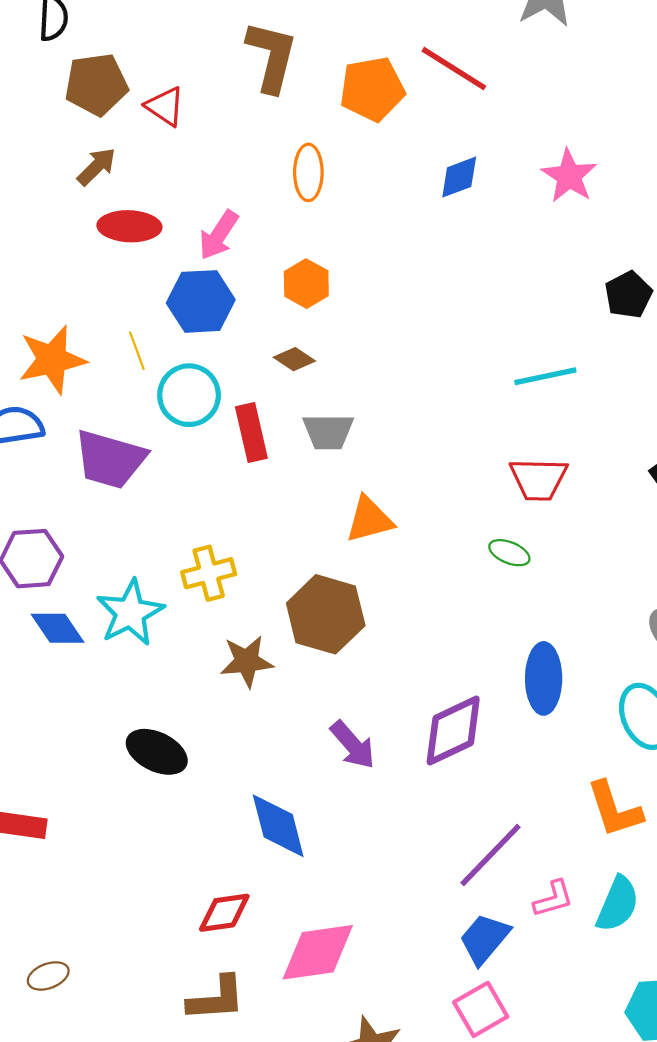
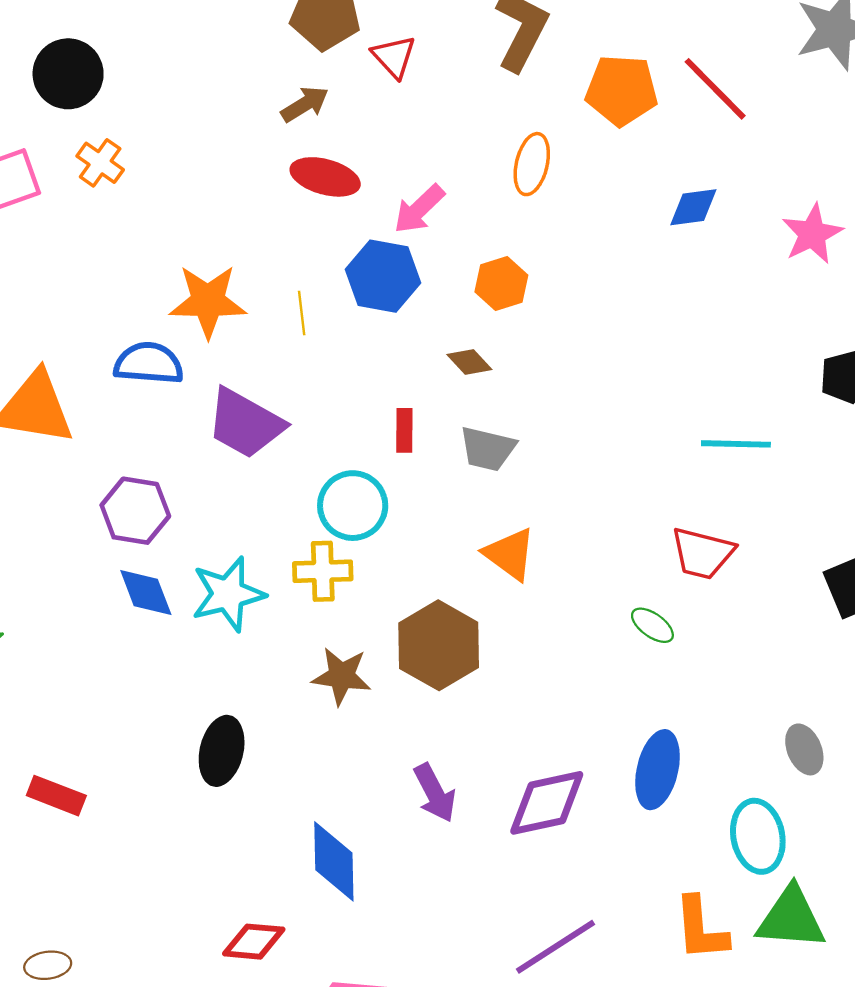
cyan circle: (189, 395) -> (353, 506), moved
red rectangle: (251, 433) -> (404, 430), size x0.7
orange triangle: (369, 520) -> (510, 554), turned 38
black ellipse: (157, 752) -> (222, 751), turned 64

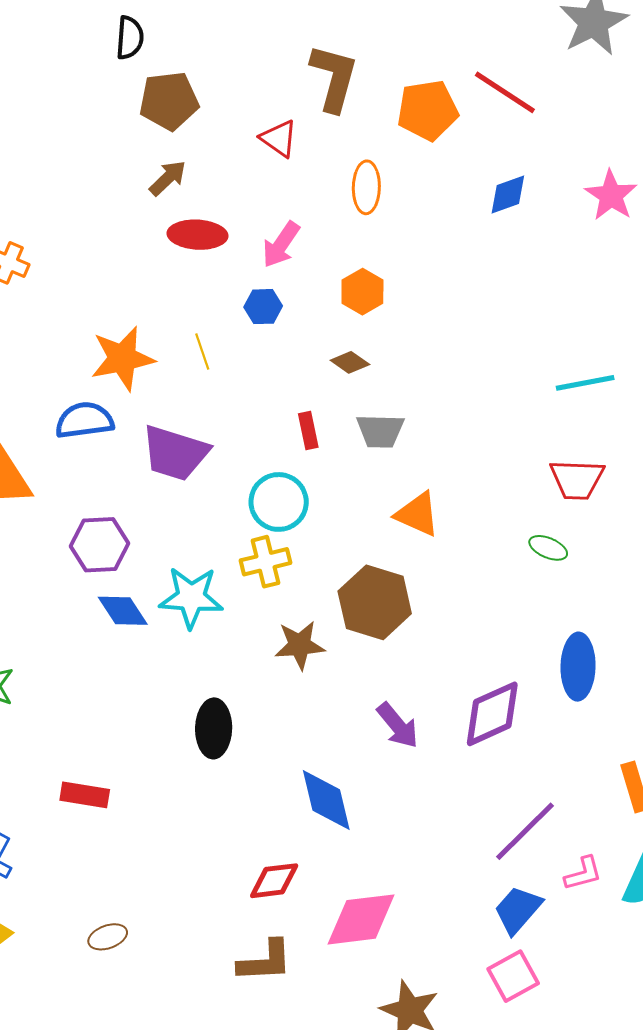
red triangle: (394, 57) -> (279, 139), moved
blue hexagon: (383, 276) -> (263, 307), size x0.6
cyan star: (228, 594) -> (191, 597), turned 30

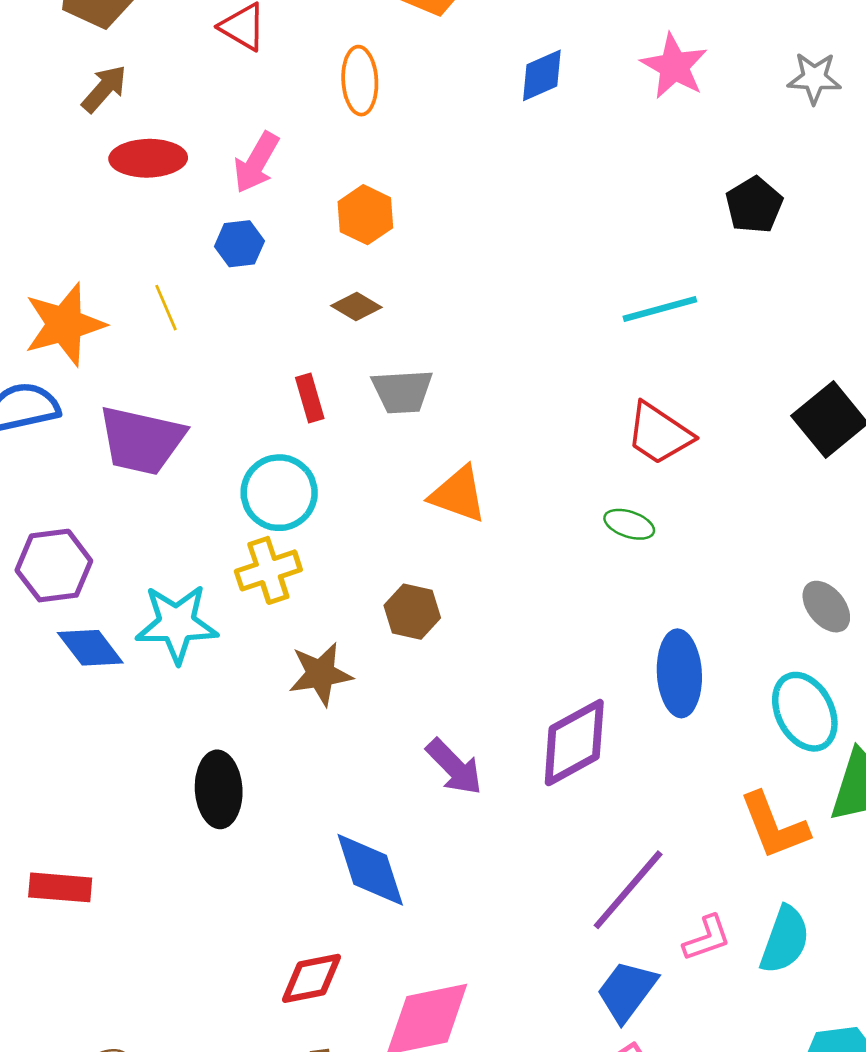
red trapezoid: (577, 479) -> (659, 434), turned 36
brown hexagon: (375, 602) -> (412, 612), size x0.6

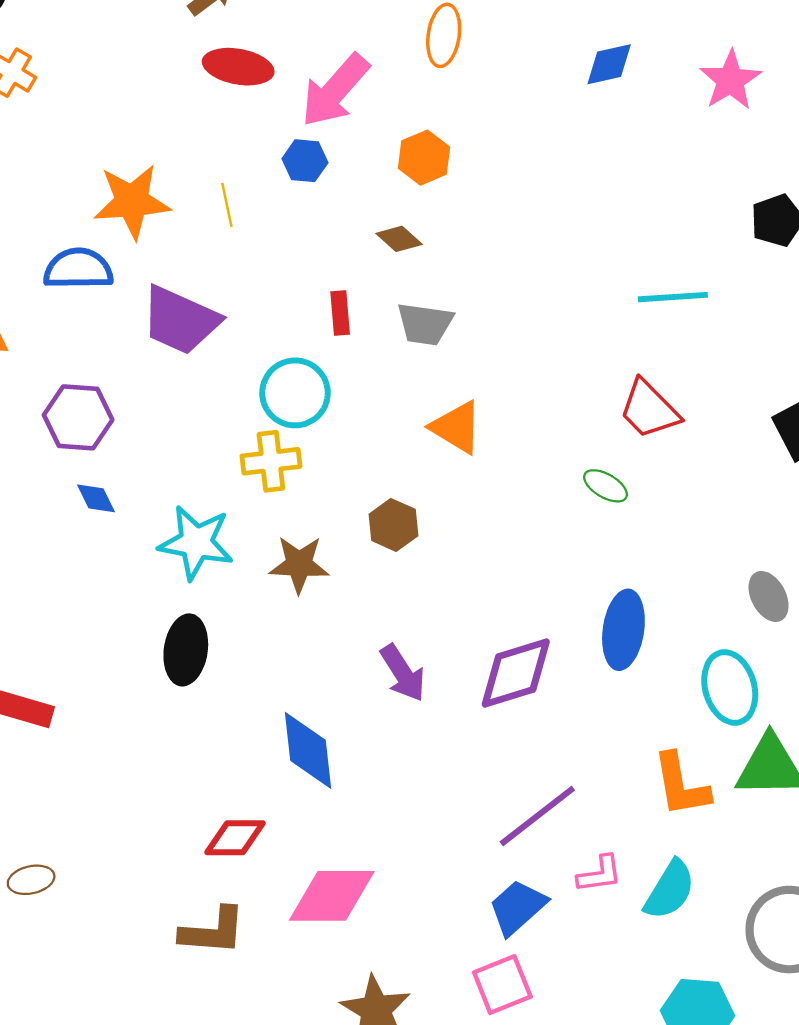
pink arrow: (256, 163) -> (335, 90), size x1.4
cyan star: (177, 624) -> (196, 543), moved
blue diamond: (90, 648) -> (96, 498), size x0.7

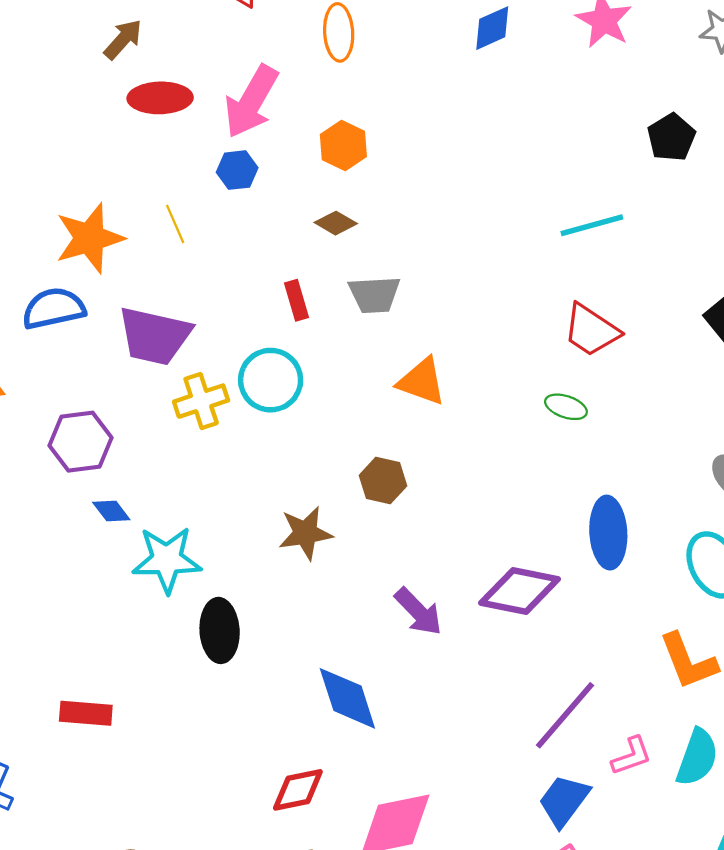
yellow cross: (271, 461) -> (201, 401), moved
cyan star: (196, 543) -> (167, 560), moved
purple diamond: (516, 673) -> (520, 591), turned 40

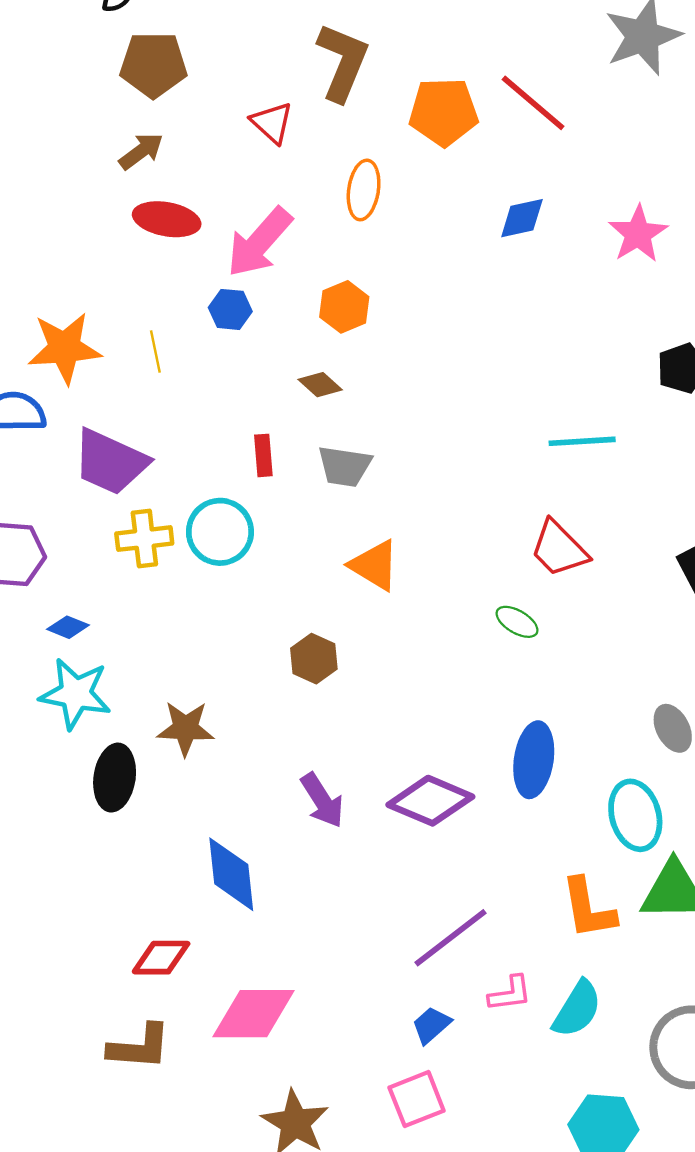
blue diamond: (111, 511) -> (68, 627), moved, turned -42
brown star: (305, 533) -> (186, 728), moved
blue trapezoid: (564, 801) -> (431, 1025), size x0.7

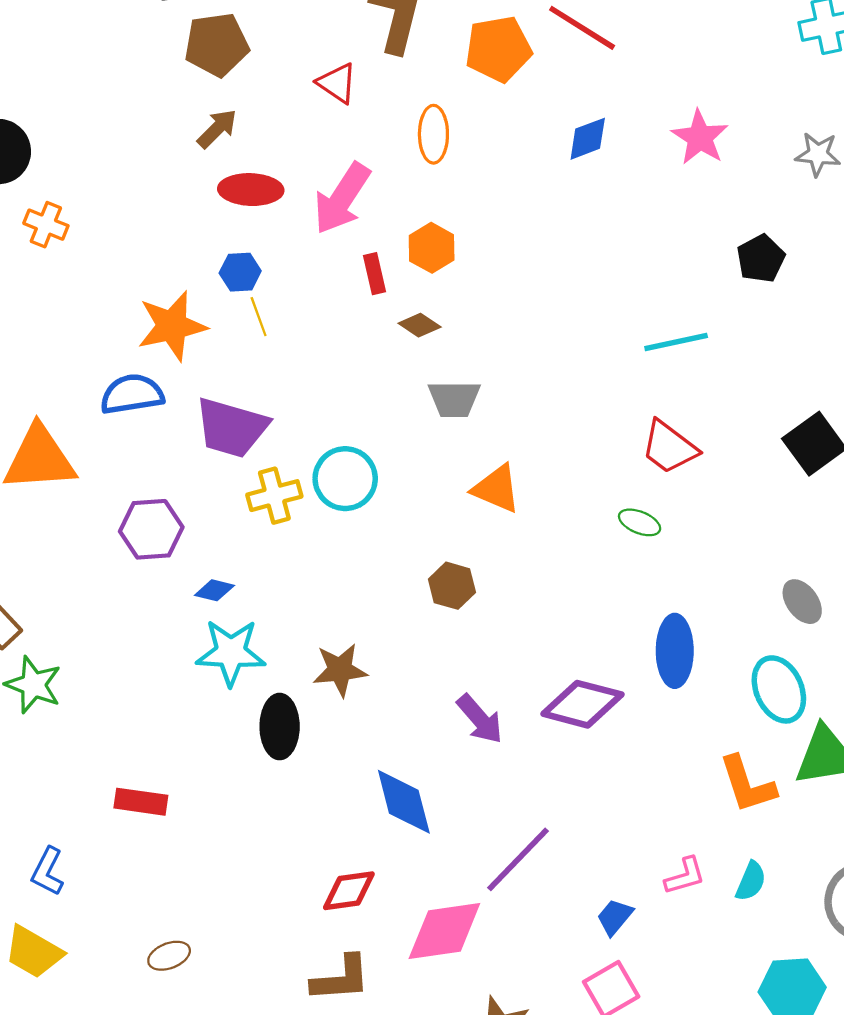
blue hexagon: (230, 309) -> (240, 272), moved
red rectangle: (263, 455) -> (374, 274), moved
purple line: (451, 938) -> (518, 859), moved
cyan semicircle: (577, 1009) -> (751, 881), size x0.7

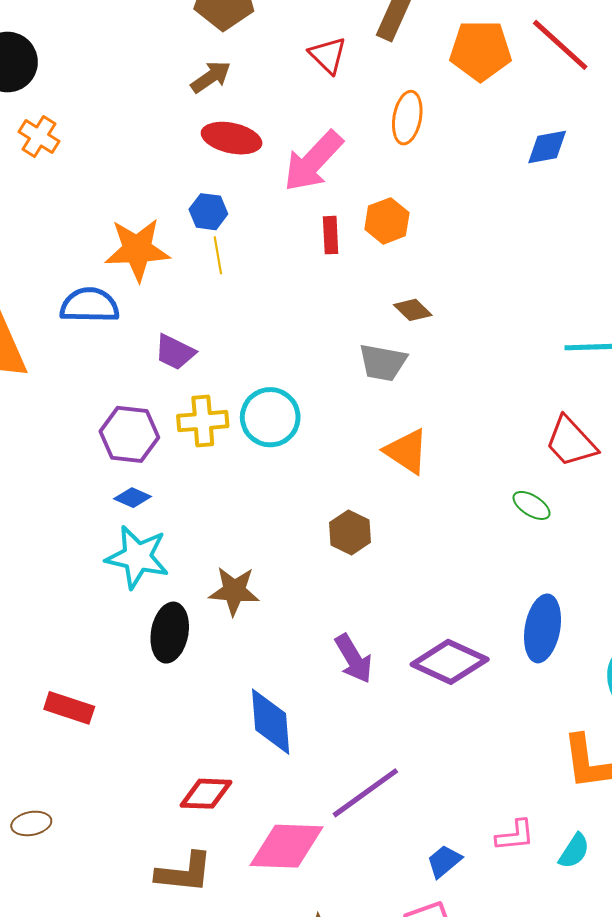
brown diamond: (420, 325) -> (413, 310), moved
purple trapezoid: (231, 428) -> (175, 352), size x0.6
purple hexagon: (151, 529) -> (129, 434), moved
red rectangle: (141, 802) -> (69, 708), moved

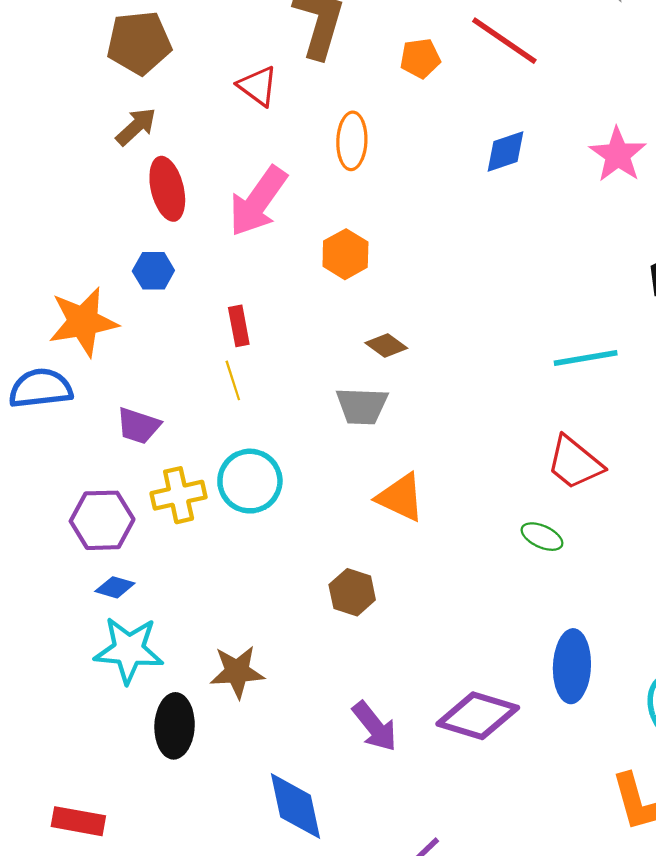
orange pentagon: (480, 50) -> (420, 58), size x0.6
red ellipse: (232, 138) -> (167, 189), turned 72
red rectangle: (331, 235) -> (239, 326), moved
yellow line: (218, 255) -> (233, 380), moved

